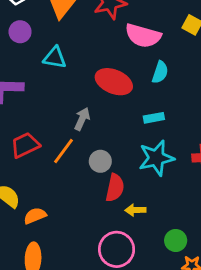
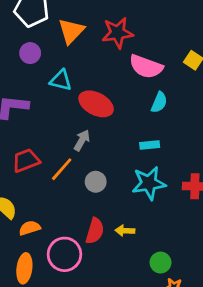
red ellipse: (114, 82) -> (96, 104), moved
red semicircle: (115, 188) -> (95, 231), moved
pink circle: (117, 249) -> (64, 254), moved

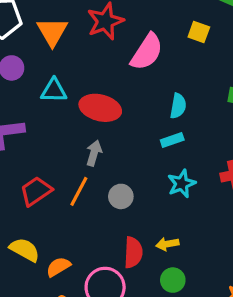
pink semicircle: (146, 67) -> (147, 52), turned -64
cyan semicircle: (159, 102) -> (178, 106), moved
cyan star: (149, 183) -> (182, 184), size x0.7
green circle: (161, 263) -> (173, 280), moved

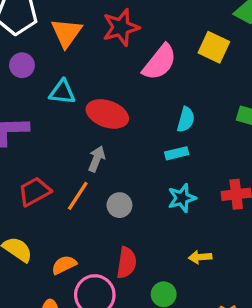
yellow square: (199, 32) -> (214, 47), size x1.4
yellow arrow: (167, 244) -> (200, 257), moved
orange semicircle: (58, 267) -> (64, 265), moved

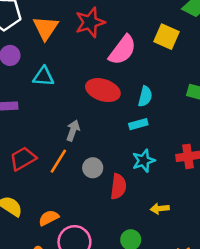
red ellipse: (107, 114) -> (103, 90), moved
red semicircle: (126, 263) -> (118, 186), moved

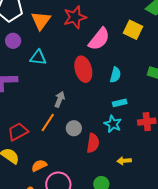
red ellipse: (103, 90) -> (83, 69), turned 55
cyan rectangle: (138, 124) -> (120, 103), moved
red trapezoid: (23, 159) -> (18, 132), moved
cyan star: (144, 161) -> (113, 124), turned -30

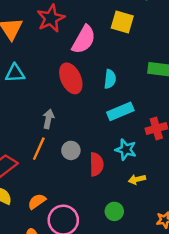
cyan rectangle: (120, 103) -> (120, 111), size x1.5
cyan star: (113, 124) -> (126, 150), moved

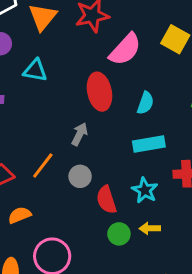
gray arrow: (48, 119) -> (80, 134), moved
red semicircle: (96, 164) -> (106, 200), turned 150
orange semicircle: (37, 201) -> (20, 215), moved
green circle: (114, 211) -> (119, 234), moved

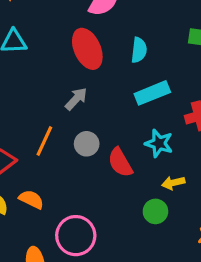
gray arrow: (80, 134) -> (76, 99), turned 30
orange semicircle: (20, 215) -> (31, 199), turned 60
green circle: (119, 234) -> (155, 211), moved

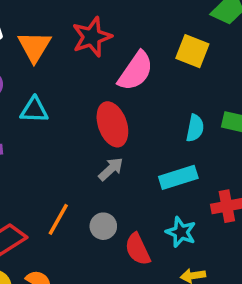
cyan semicircle: (139, 50) -> (195, 128), moved
gray arrow: (76, 99) -> (111, 169), moved

